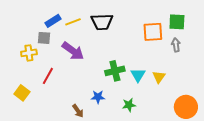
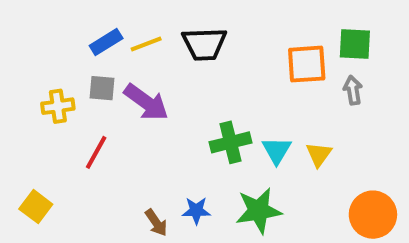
gray square: (44, 38) -> (102, 88), moved
yellow square: (22, 93) -> (36, 207), moved
blue star: (98, 97) -> (196, 211), moved
green star: (129, 105) -> (259, 211), size x1.6

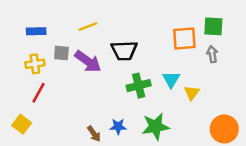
blue rectangle: (106, 42) -> (36, 31), moved, turned 30
black trapezoid: (204, 44) -> (124, 51), moved
cyan triangle: (277, 150) -> (171, 80), moved
red line: (96, 152) -> (38, 93), moved

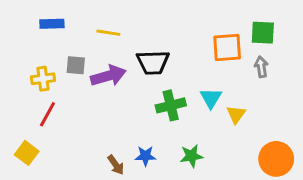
yellow line: (88, 26) -> (108, 33), turned 30
blue rectangle: (36, 31) -> (52, 24), moved
purple arrow: (88, 61) -> (108, 76), turned -52
green star: (156, 127) -> (192, 156), size x0.7

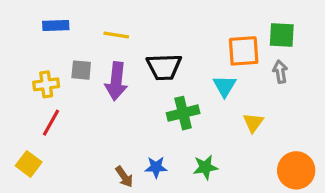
purple arrow: (108, 76) -> (116, 81), turned 112
cyan triangle: (211, 98) -> (225, 86), moved

